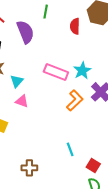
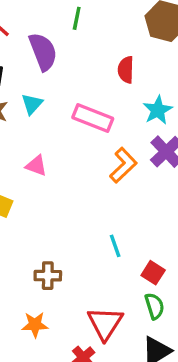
red semicircle: (75, 26) -> (126, 70), moved
cyan star: (82, 71) -> (158, 110), moved
cyan triangle: (17, 81) -> (32, 104), moved

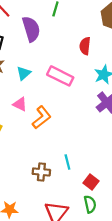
cyan triangle: (32, 104) -> (24, 73), moved
orange L-shape: (123, 165) -> (42, 117), moved
brown cross: (48, 276) -> (41, 172), moved

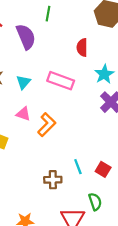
red square: (91, 182) -> (103, 169), moved
green semicircle: (90, 204) -> (95, 202), moved

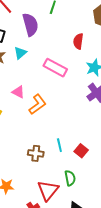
cyan triangle: (23, 82) -> (20, 53), moved

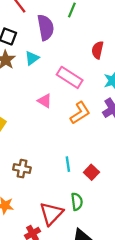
pink triangle: (18, 92) -> (45, 101), moved
orange L-shape: (37, 104) -> (80, 113), moved
brown cross: (36, 153) -> (22, 169), moved

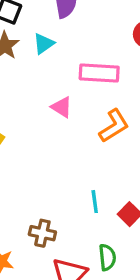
pink rectangle: (70, 77) -> (99, 73), turned -30
brown cross: (22, 169) -> (42, 233), moved

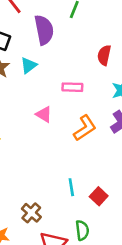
pink rectangle: (99, 73) -> (72, 87), size x0.7
brown cross: (42, 233) -> (31, 213), turned 30

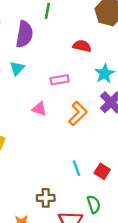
purple semicircle: (44, 30) -> (24, 34), turned 32
red semicircle: (104, 55) -> (82, 46), turned 102
brown cross: (31, 213) -> (46, 198), turned -30

